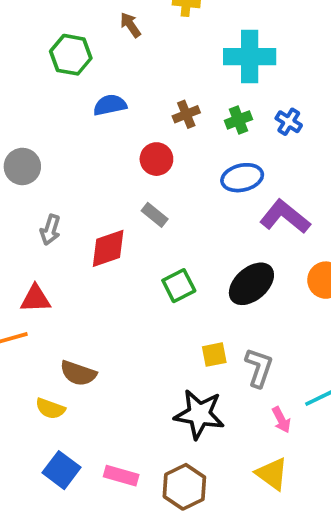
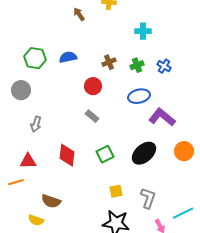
green hexagon: (71, 55) -> (35, 58), moved
cyan cross: (250, 57) -> (143, 31), size x0.6
red diamond: (108, 248) -> (67, 155), moved, turned -65
yellow square: (214, 355) -> (116, 191), moved

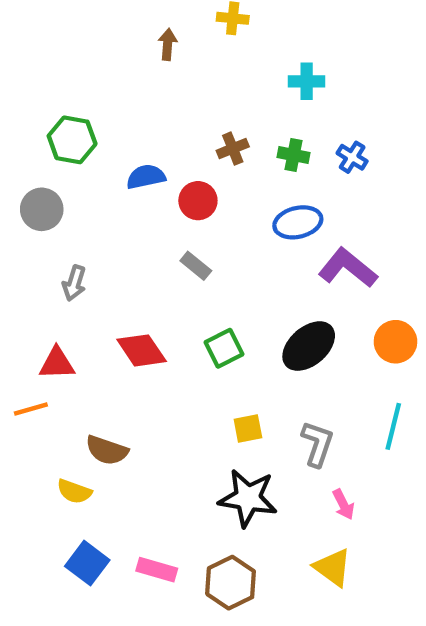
brown arrow: (79, 14) -> (168, 44), turned 40
blue semicircle: (68, 57) -> (146, 177), moved
green cross: (137, 65) -> (293, 155), turned 32
red diamond: (67, 155) -> (142, 350), turned -40
cyan line: (183, 213) -> (393, 426), moved, turned -50

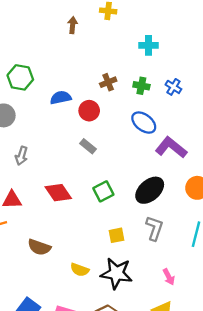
blue ellipse: (298, 222) -> (144, 123), turned 50
gray L-shape: (317, 444) -> (154, 228), moved
yellow semicircle: (74, 491) -> (80, 270), moved

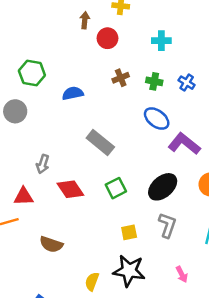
red circle: (89, 111) -> (107, 38), moved
gray rectangle: (88, 146) -> (100, 142), size x1.6
gray arrow: (21, 156) -> (43, 164), moved
yellow semicircle: (80, 270) -> (92, 282), moved, turned 90

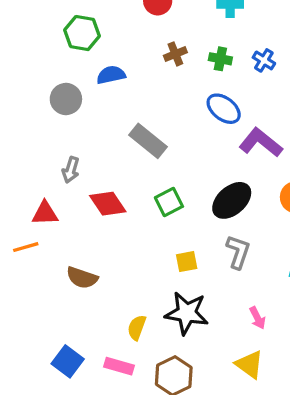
green hexagon: (32, 73) -> (82, 33), moved
gray circle: (15, 111) -> (66, 99), moved

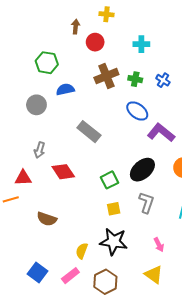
brown cross: (175, 54) -> (106, 76), size x1.6
green square: (169, 202) -> (110, 180), moved
pink rectangle: (119, 366) -> (70, 276), turned -54

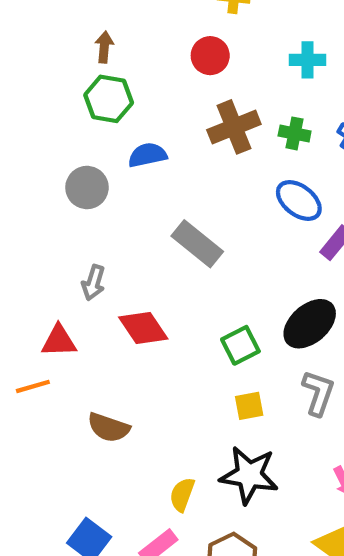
brown arrow: (76, 27) -> (104, 47), moved

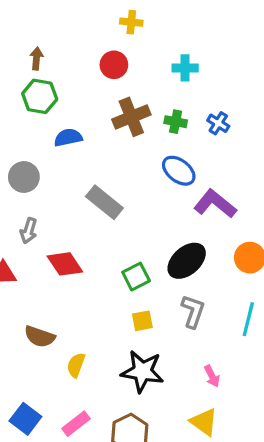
gray circle: (87, 188) -> (24, 177), moved
yellow semicircle: (182, 495) -> (76, 365), moved

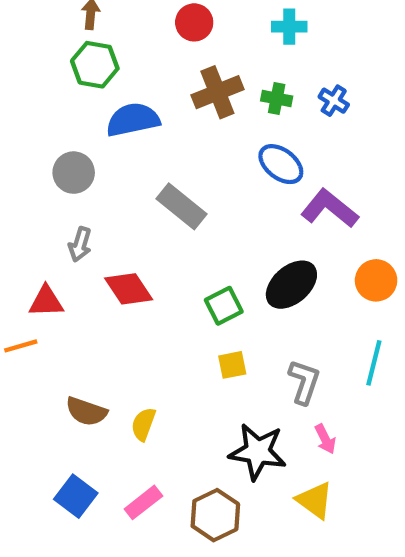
blue semicircle: (68, 137) -> (133, 120), size x1.4
gray L-shape: (193, 311) -> (304, 382), moved
brown semicircle: (40, 337) -> (86, 411), moved
black star: (142, 371) -> (258, 452), moved

